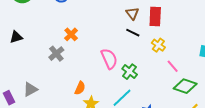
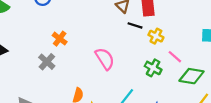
black line: (133, 33) -> (135, 25), moved
green cross: (130, 72) -> (153, 68), moved

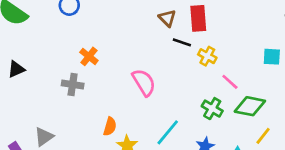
gray cross: (47, 62) -> (73, 85), turned -35
green cross: (153, 68) -> (212, 109), moved

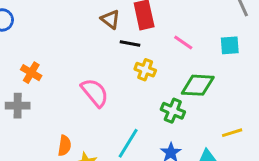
yellow cross: (207, 56) -> (145, 70), moved
pink line: (230, 82) -> (183, 42), moved
green diamond: (250, 106) -> (198, 85), moved
yellow line: (263, 136) -> (232, 133), turned 42

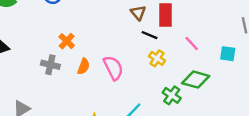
orange semicircle: (64, 146) -> (84, 66), moved

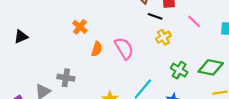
yellow cross: (157, 58) -> (163, 37), turned 32
gray cross: (50, 65) -> (66, 78), moved
green diamond: (196, 80) -> (211, 67), moved

